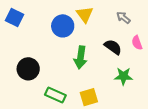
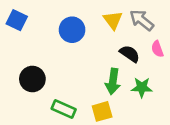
yellow triangle: (85, 14) -> (113, 20), moved
gray arrow: (123, 18) -> (142, 20), size x1.5
green arrow: (80, 57) -> (113, 81), moved

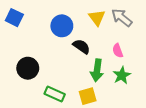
pink semicircle: (157, 49) -> (118, 51), moved
black semicircle: (130, 54) -> (81, 46), moved
green star: (142, 87) -> (122, 75), turned -30

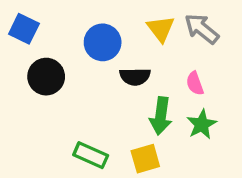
black semicircle: (81, 46) -> (135, 77), turned 144
black circle: (28, 68) -> (46, 77), moved

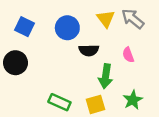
blue square: (24, 29) -> (25, 27), moved
black circle: (46, 77) -> (15, 63), moved
green star: (202, 124) -> (133, 100), moved

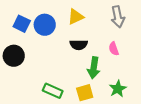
yellow triangle: (106, 19) -> (76, 17), moved, turned 42
gray arrow: (133, 19) -> (118, 17), turned -140
blue circle: (67, 28) -> (45, 25), moved

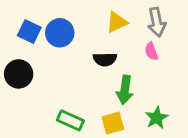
yellow triangle: (76, 17) -> (117, 22), moved
pink semicircle: (114, 49) -> (151, 51), moved

